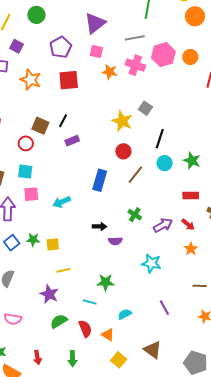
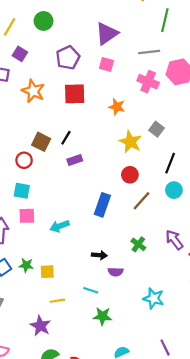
orange star: (110, 72) -> (117, 107), moved
purple arrow: (163, 225) -> (174, 240), moved, turned -102
cyan line: (90, 302) -> (91, 290), moved

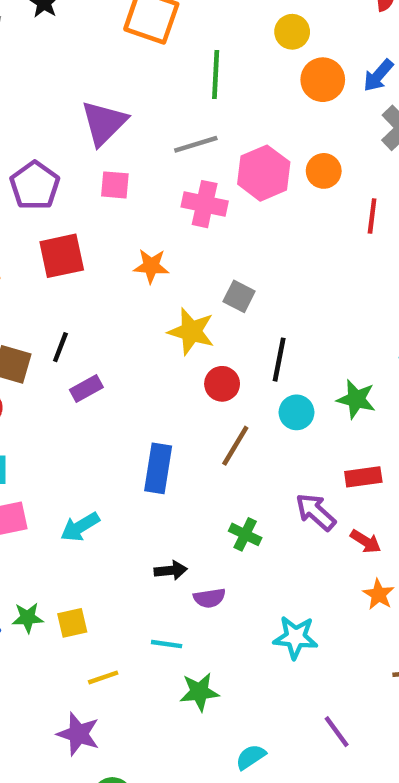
red circle: (130, 175) -> (222, 384), moved

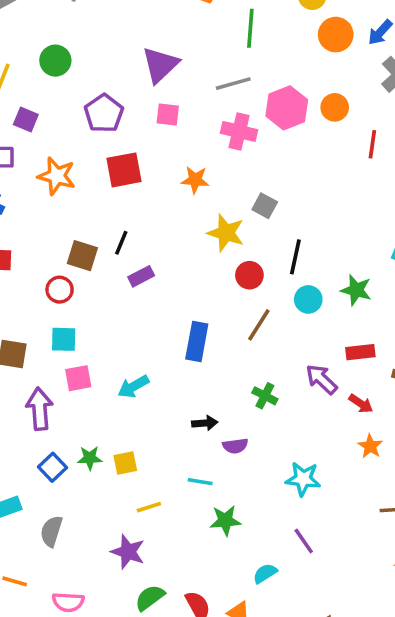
purple line: (337, 732) -> (304, 541), moved

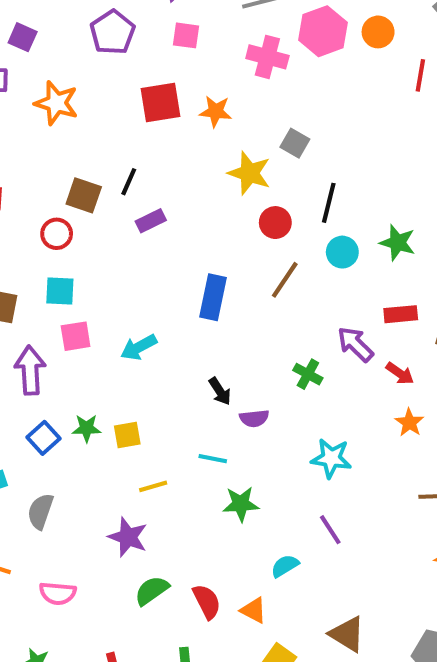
red square: (124, 170) -> (161, 102), moved
green cross: (265, 396) -> (308, 374), moved
black arrow: (205, 423) -> (220, 391), turned 60

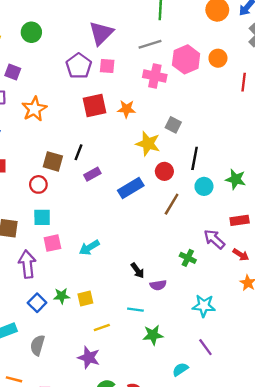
purple pentagon: (113, 32) -> (79, 66), moved
orange star: (56, 103) -> (34, 109), turned 30
blue rectangle: (213, 297) -> (131, 188), moved, turned 50

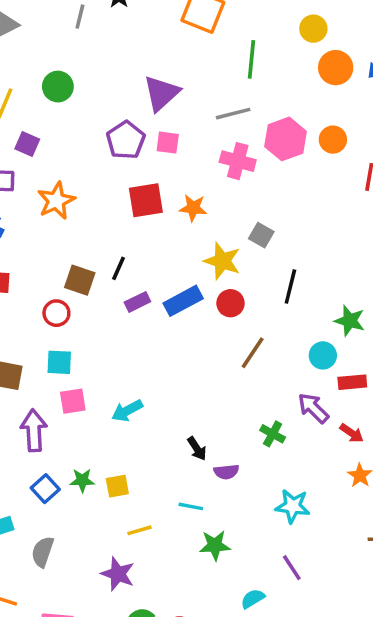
red circle: (164, 171) -> (230, 303), moved
cyan circle: (204, 186) -> (323, 355), moved
blue rectangle: (131, 188) -> (183, 301), moved

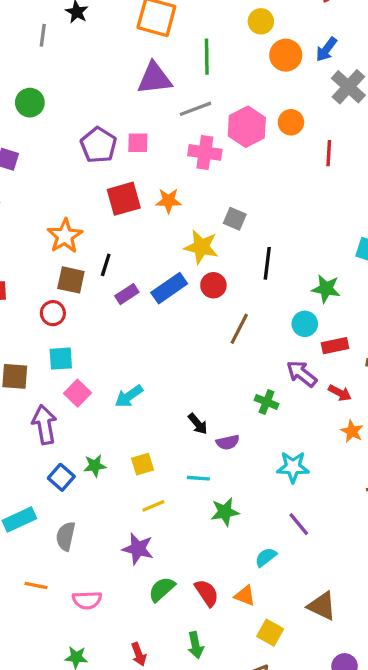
purple triangle: (161, 93) -> (154, 78), moved, turned 42
orange star: (56, 201) -> (65, 236), moved
pink square: (73, 401) -> (77, 393), turned -30
yellow square: (117, 486) -> (142, 464), moved

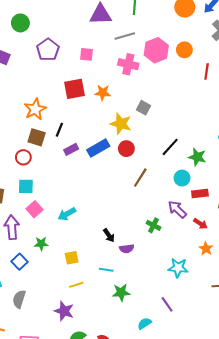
purple pentagon: (99, 145) -> (48, 50), moved
black line: (267, 263) -> (170, 147), moved, turned 30
green star: (95, 466) -> (41, 244), moved
cyan star: (293, 467) -> (178, 268), moved

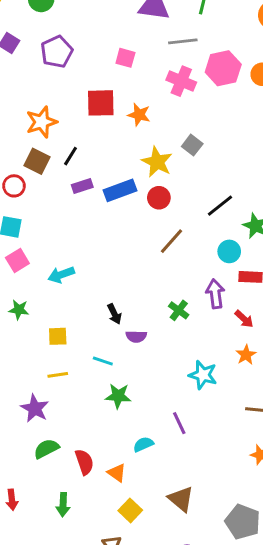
purple pentagon: (48, 50) -> (57, 52), moved
purple arrow: (177, 209) -> (215, 294), turned 30

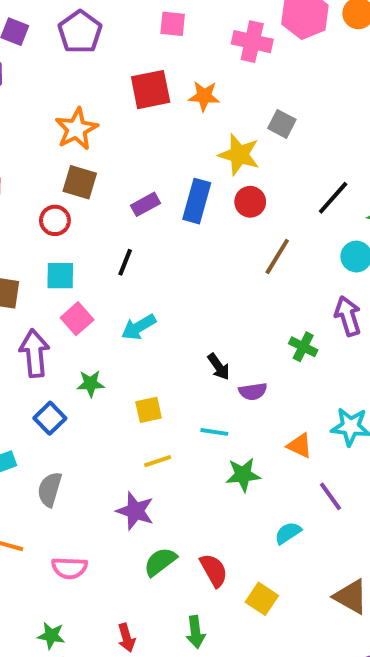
black line: (70, 156) -> (125, 262), moved
blue rectangle: (120, 190) -> (197, 201), turned -44
orange triangle: (117, 473) -> (300, 446), moved
yellow square: (130, 510) -> (262, 599), moved

